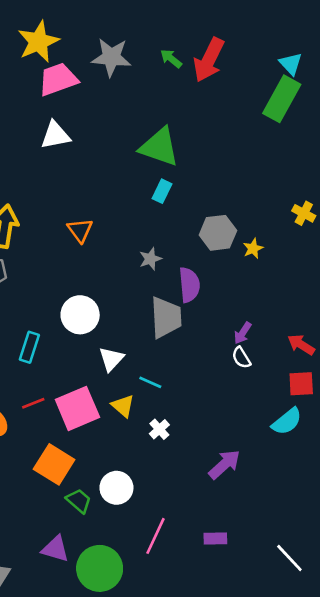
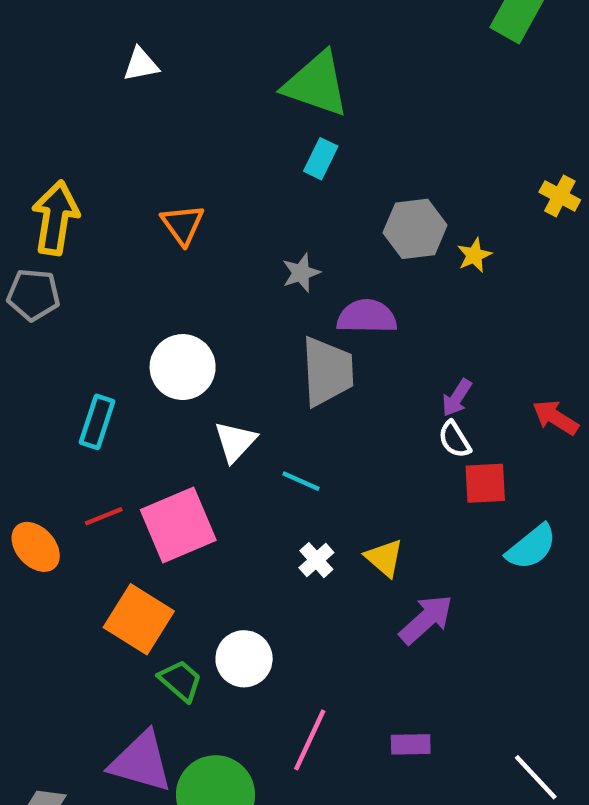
white triangle: (55, 135) -> (141, 64), size x0.7
purple semicircle: (189, 285) -> (367, 317), turned -84
red square: (301, 384) -> (485, 483), moved
yellow triangle: (123, 406) -> (384, 558), moved
purple triangle: (55, 549) -> (141, 762), size x1.4

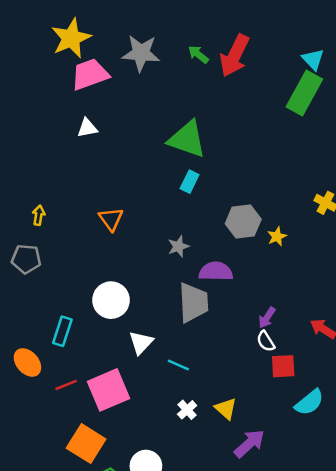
yellow arrow: (55, 218) -> (39, 215), size x0.5
orange ellipse: (36, 547) -> (27, 362), moved

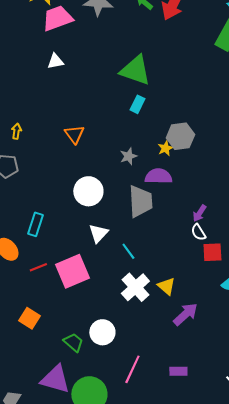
yellow star: (277, 236) -> (165, 148), moved
white circle: (111, 300) -> (88, 191), moved
cyan line: (178, 365) -> (128, 251), turned 30
white cross: (187, 410) -> (135, 287), size x1.8
orange square: (86, 444) -> (29, 318), moved, size x0.7

